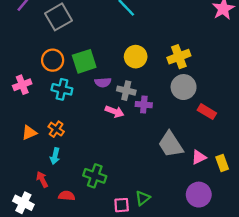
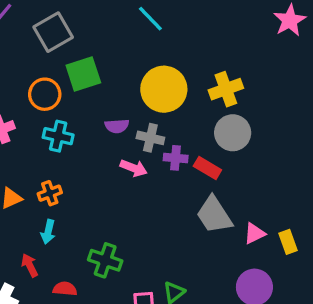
yellow circle: (136, 57) -> (164, 89), size x1.4
green square: (84, 61) -> (83, 74), moved
red rectangle: (207, 112) -> (207, 168), moved
orange cross: (56, 129) -> (50, 193), turned 35

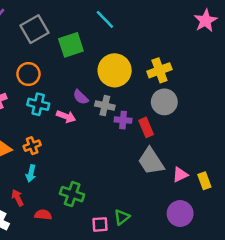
green square: (83, 74) -> (71, 45), moved
purple semicircle: (117, 126) -> (81, 97), turned 49
pink arrow: (134, 168) -> (66, 116), moved
red rectangle: (207, 168) -> (146, 127), turned 36

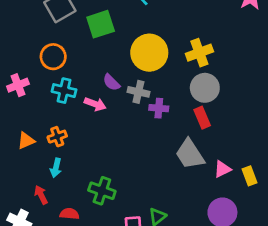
red rectangle: (146, 127) -> (202, 118), moved

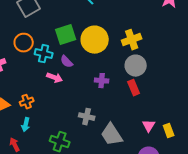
green square: (101, 24) -> (66, 35), moved
cyan cross: (64, 91) -> (44, 54), moved
gray cross: (138, 92) -> (87, 117), moved
gray trapezoid: (190, 154) -> (112, 135), moved
pink triangle: (222, 169) -> (149, 126), turned -32

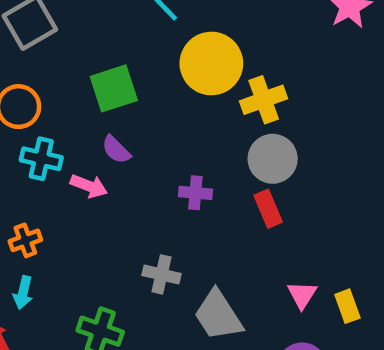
yellow circle: (95, 40) -> (211, 63), moved
cyan cross: (44, 54) -> (41, 159), moved

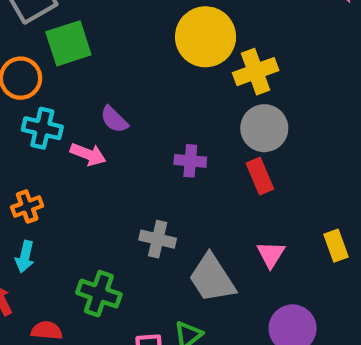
green square: (114, 88) -> (68, 43), moved
pink triangle: (302, 295) -> (271, 254), moved
yellow rectangle: (347, 306) -> (336, 246), moved

